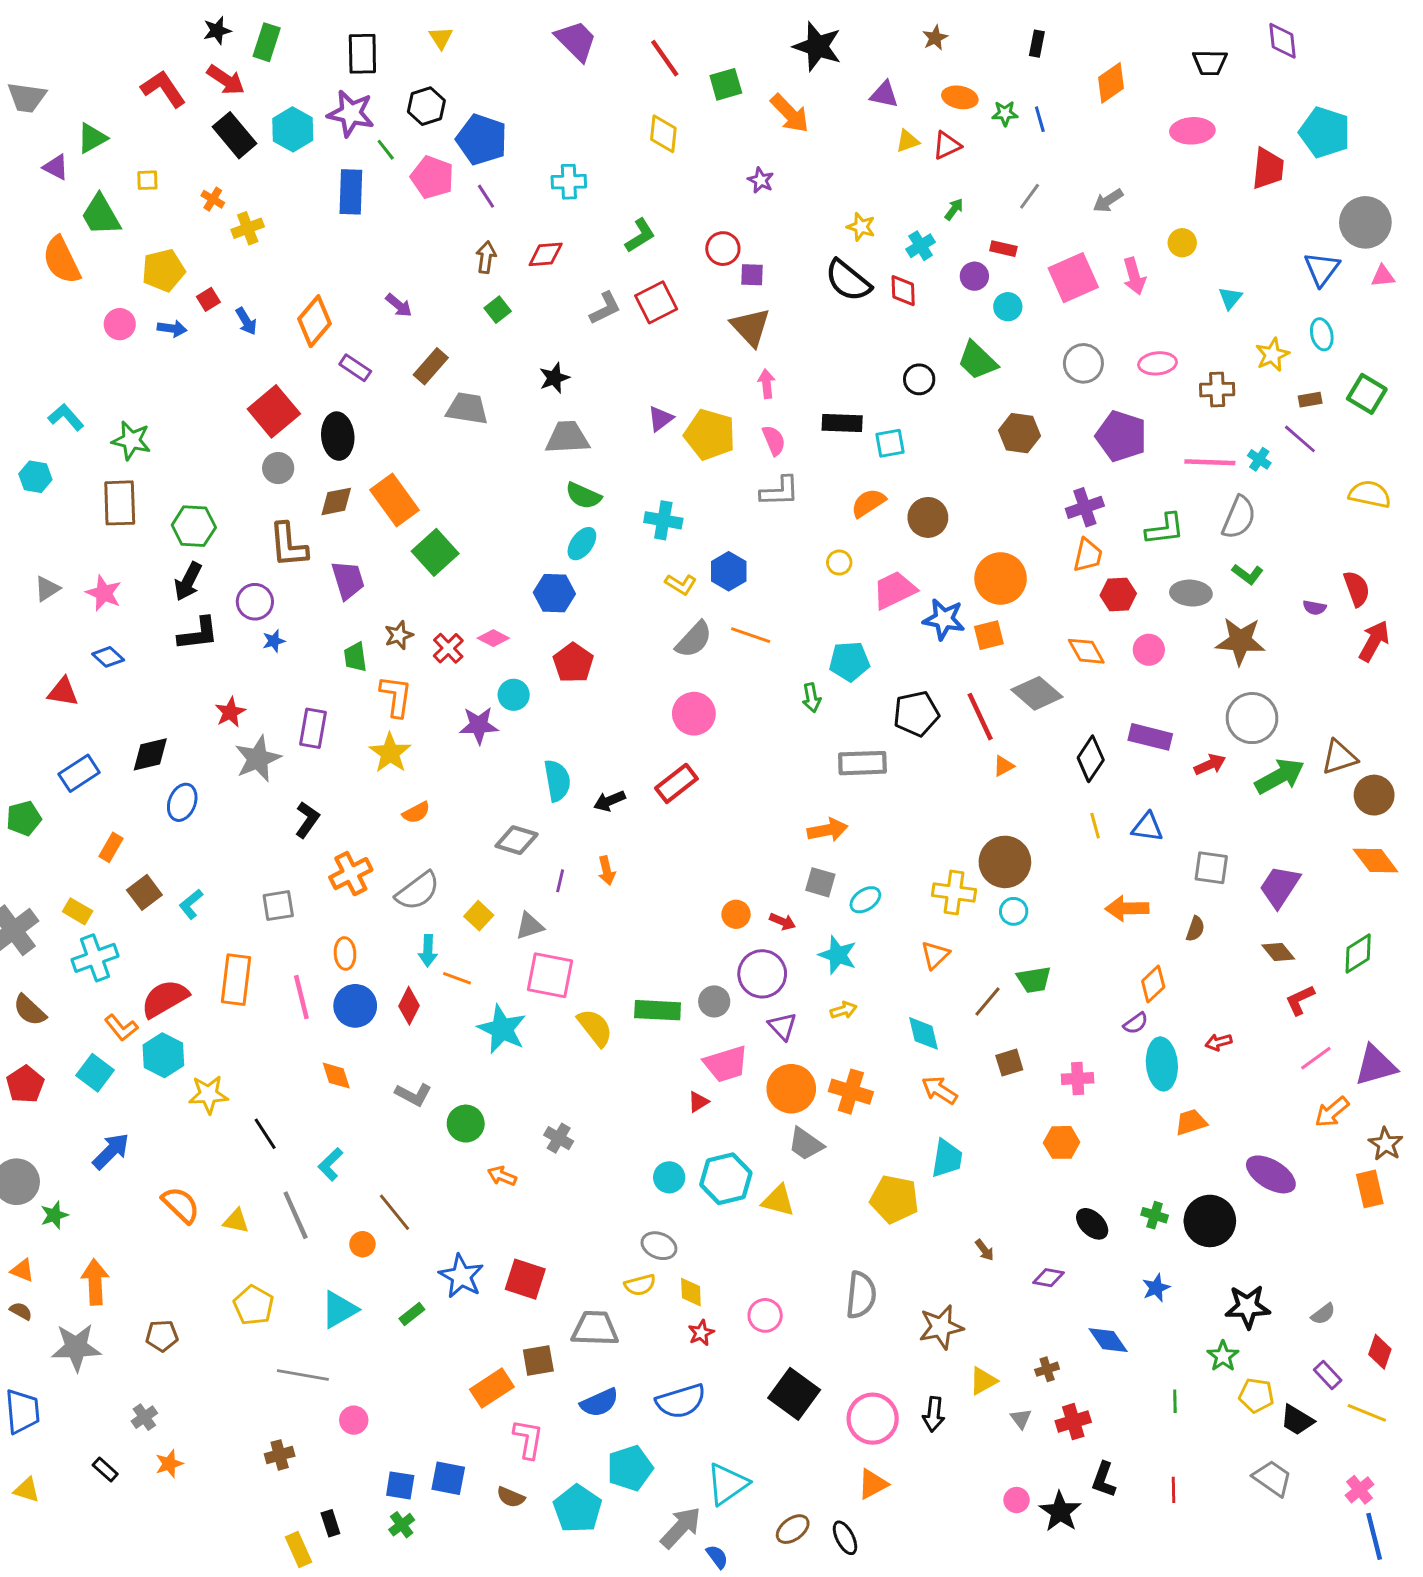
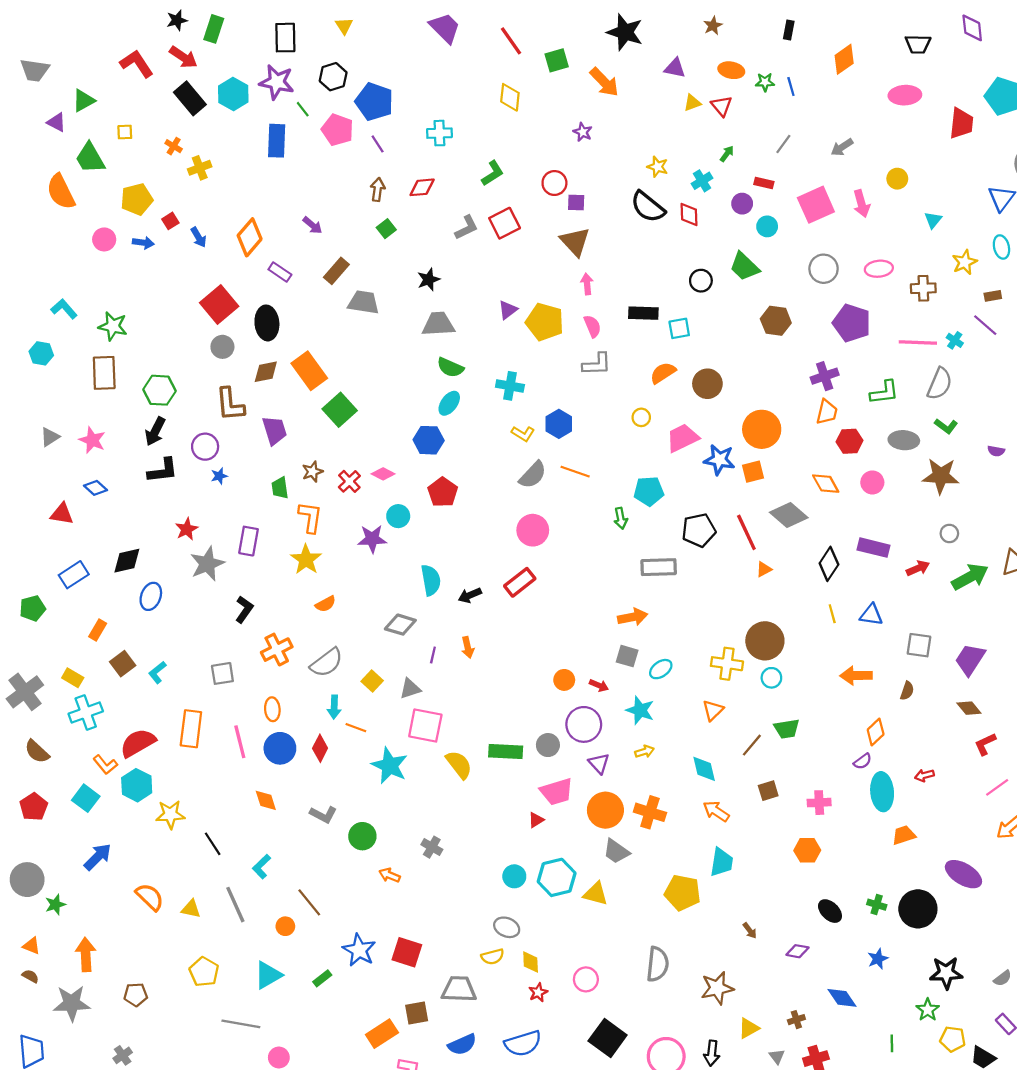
red triangle: (947, 145) -> (722, 106), turned -45
gray circle: (1252, 718) -> (949, 533), size x0.5

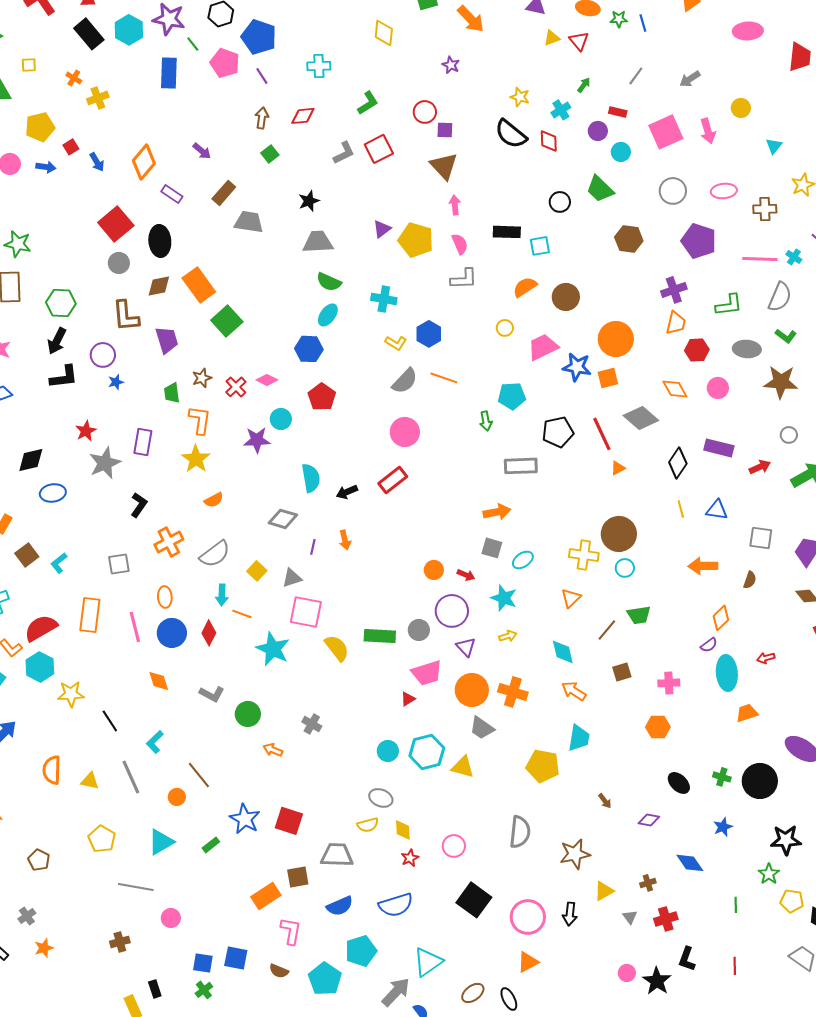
blue ellipse: (151, 596) -> (53, 493), turned 60
orange semicircle: (150, 897) -> (52, 770), turned -132
brown pentagon: (136, 995) -> (39, 860), turned 30

